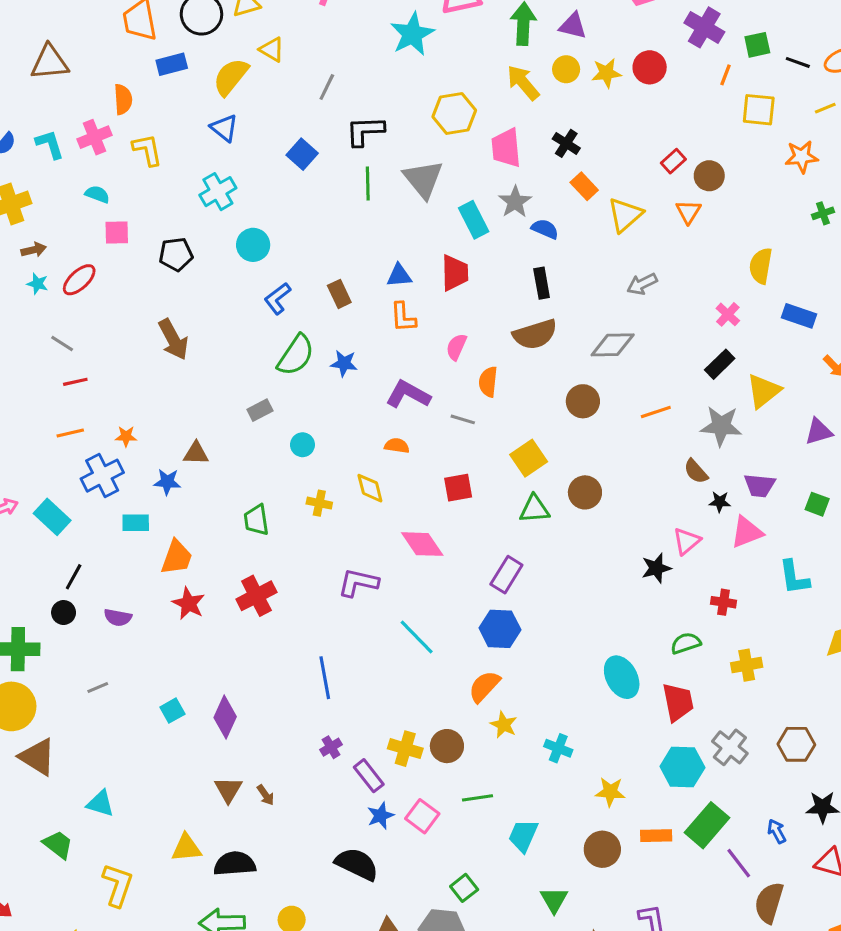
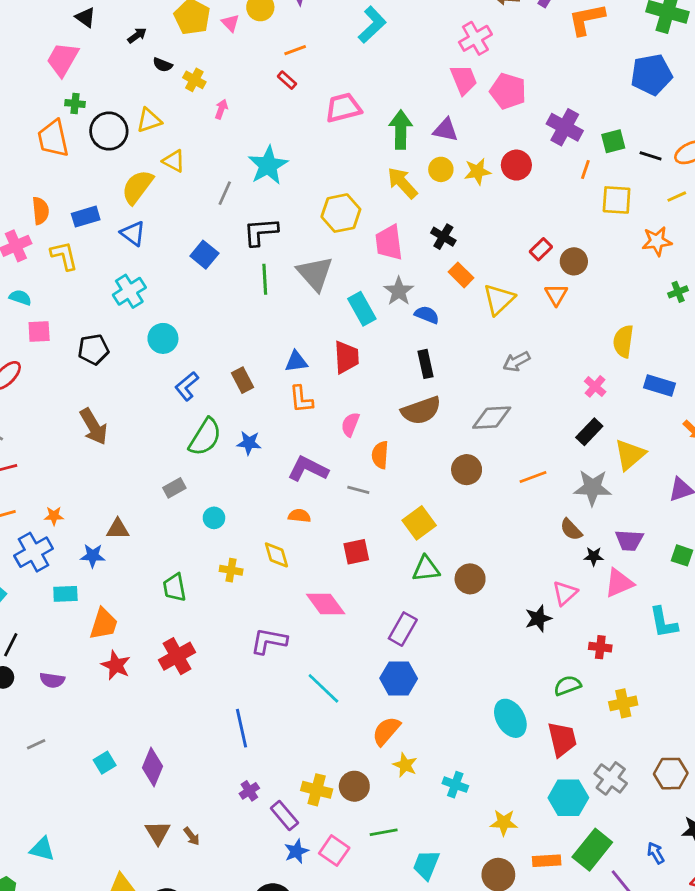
cyan star: (412, 34) -> (268, 165), moved
blue rectangle: (172, 64) -> (86, 217), moved
brown circle: (585, 492) -> (470, 579), moved

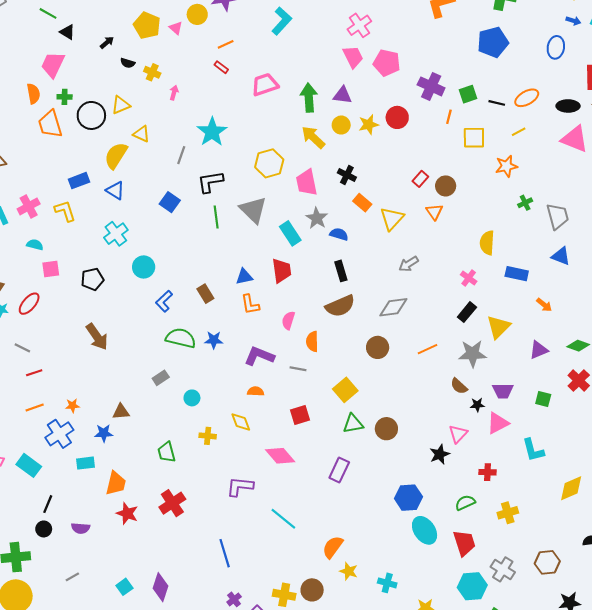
orange semicircle: (41, 211) -> (33, 94), moved
green semicircle: (205, 437) -> (181, 338), turned -104
blue hexagon: (399, 678) -> (408, 498), moved

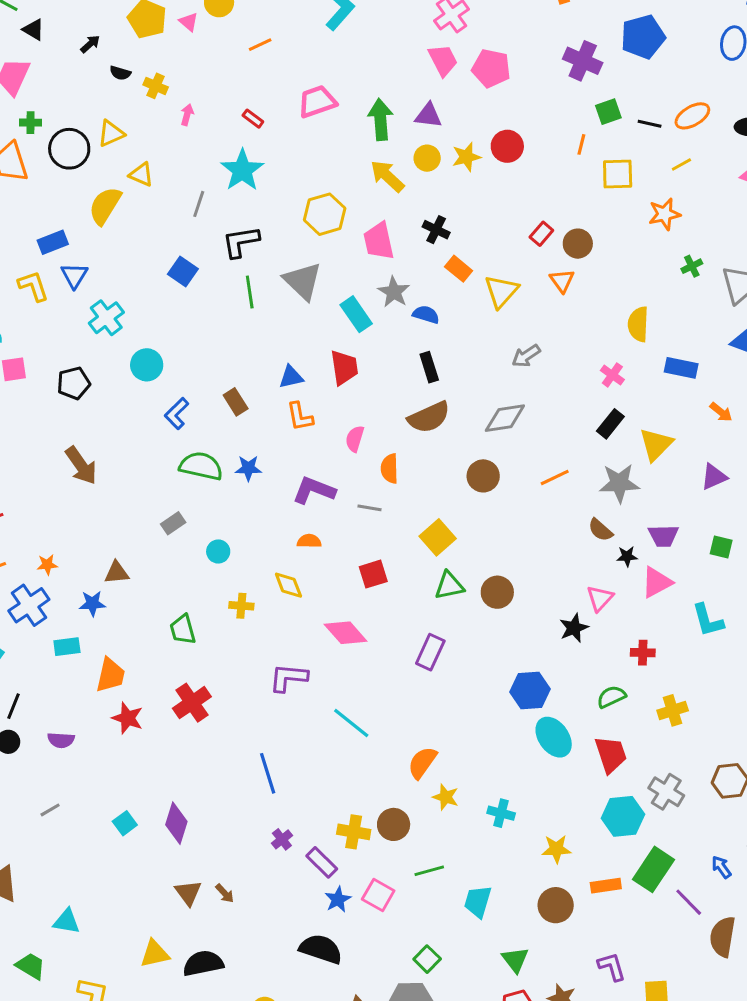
red rectangle: (221, 67) -> (253, 119), moved
purple cross: (431, 86) -> (583, 61), moved
blue triangle: (115, 190) -> (74, 275), moved, turned 30

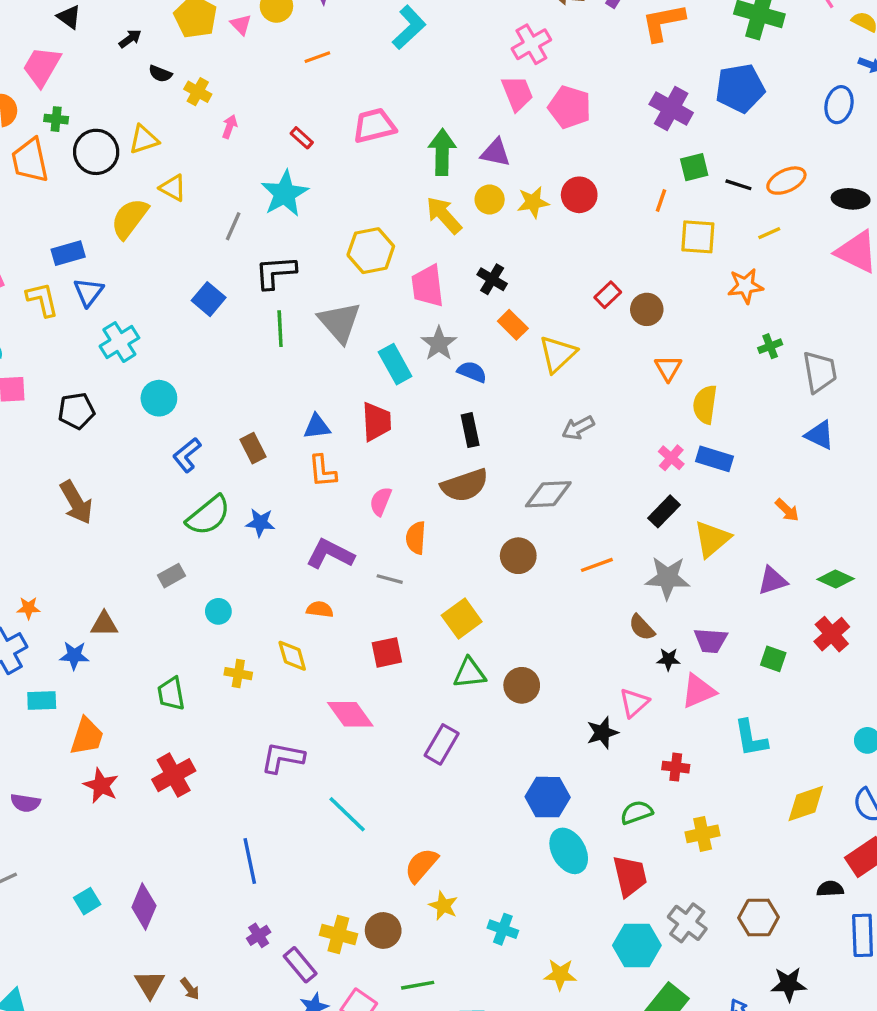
orange triangle: (562, 281) -> (668, 368), moved
blue rectangle: (681, 368) -> (714, 459), moved
green semicircle: (201, 466) -> (208, 515), turned 123

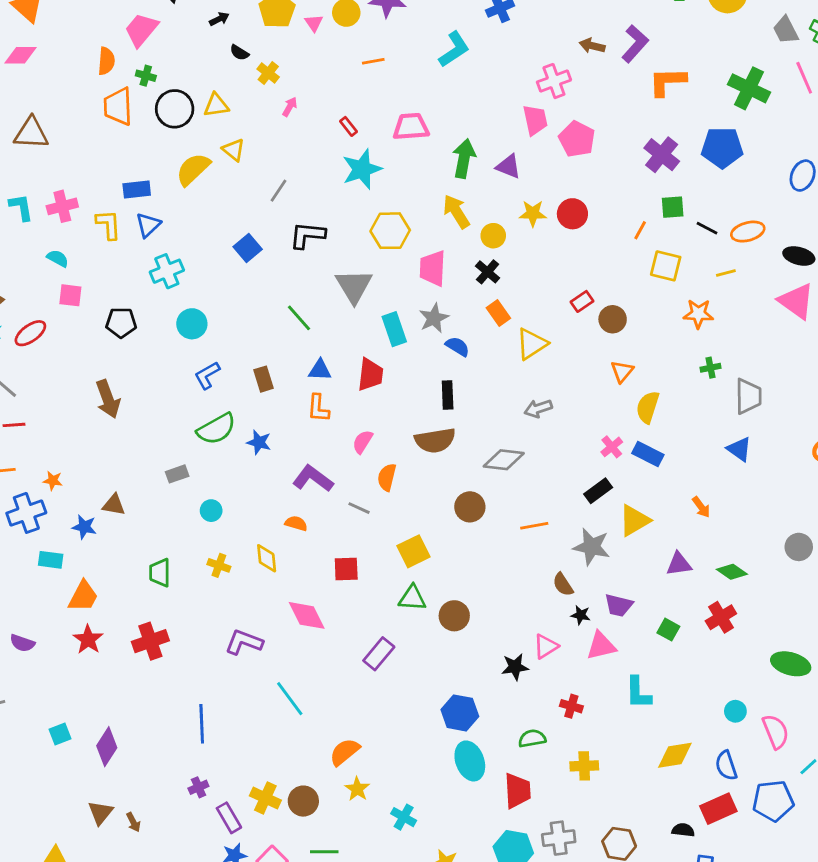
cyan star: (285, 194) -> (362, 169), moved
yellow circle: (490, 199) -> (493, 236), moved
green line: (280, 329) -> (299, 318), moved, turned -48
gray cross: (687, 923) -> (559, 838), turned 36

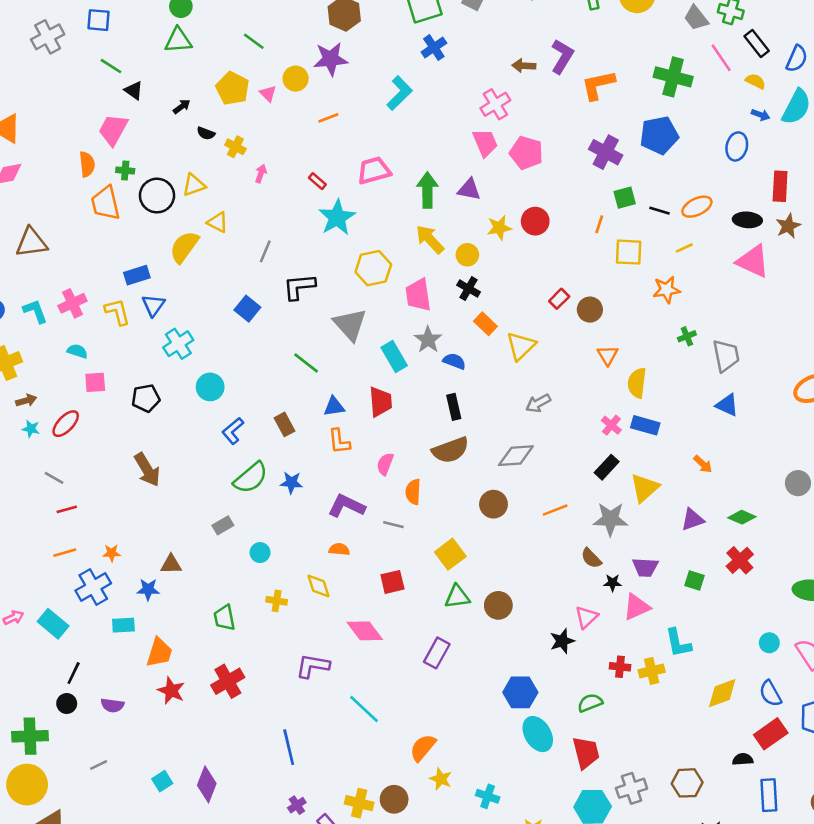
yellow cross: (584, 766) -> (652, 671), moved

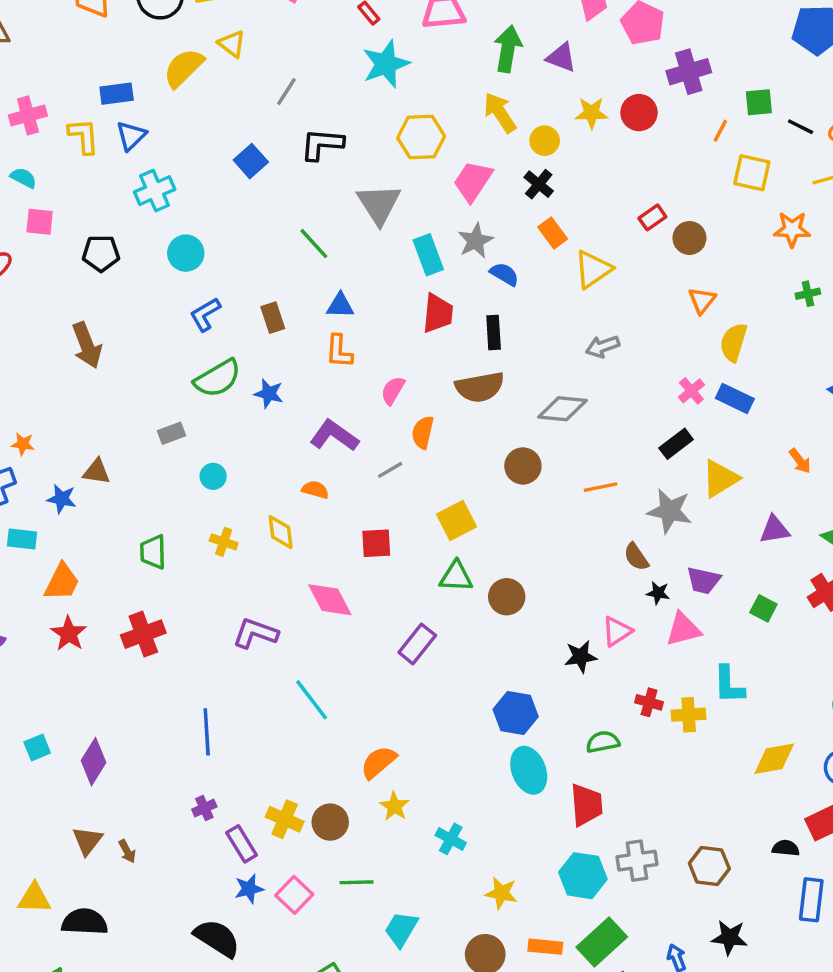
purple cross: (606, 152) -> (689, 72), moved, turned 36
pink trapezoid: (418, 295) -> (473, 181), turned 32
red trapezoid: (380, 402) -> (438, 313), moved
gray line: (393, 525) -> (390, 470), turned -54

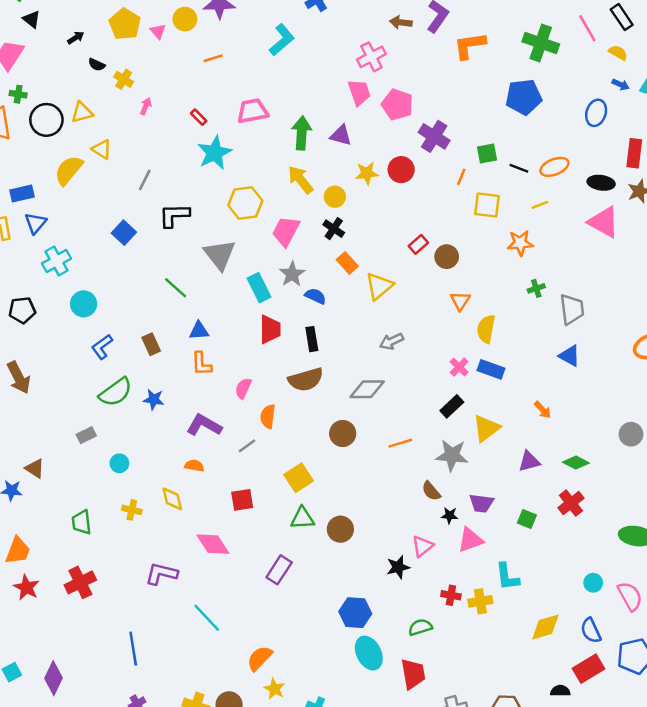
purple cross: (689, 72) -> (434, 136), turned -36
brown triangle: (96, 472) -> (35, 468), turned 30

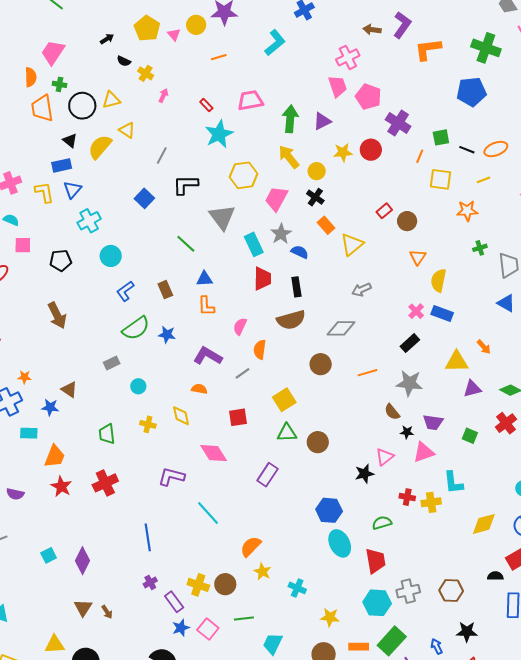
black triangle: (32, 19) -> (70, 141), moved
purple triangle: (341, 135) -> (322, 121), turned -42
yellow triangle: (486, 428) -> (457, 362), moved, turned 35

